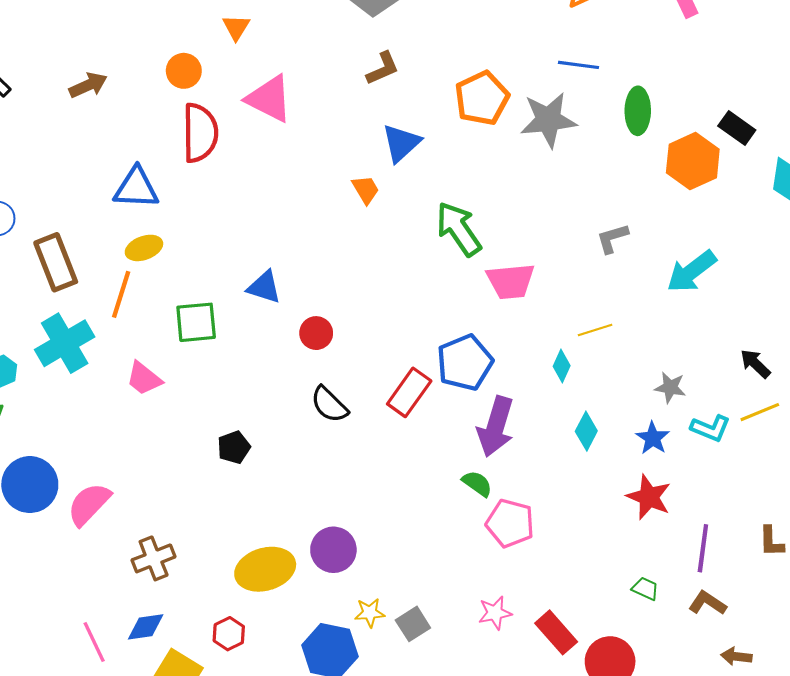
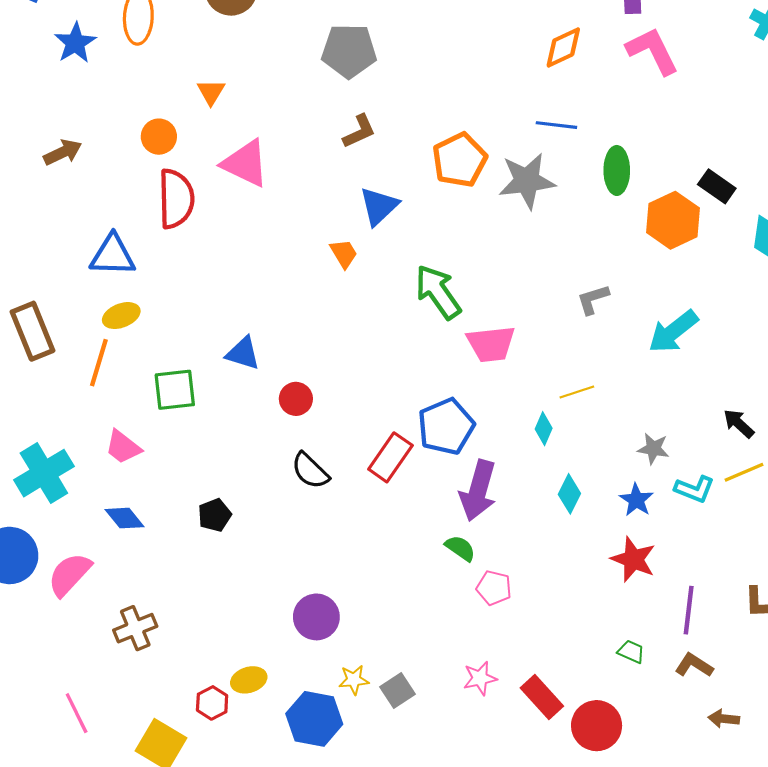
cyan cross: (65, 343) -> (44, 473), moved
pink pentagon: (510, 523) -> (494, 588), size x0.7
yellow ellipse: (265, 569) -> (249, 680), moved, size x0.6
blue diamond: (146, 627) -> (124, 518), moved, turned 60

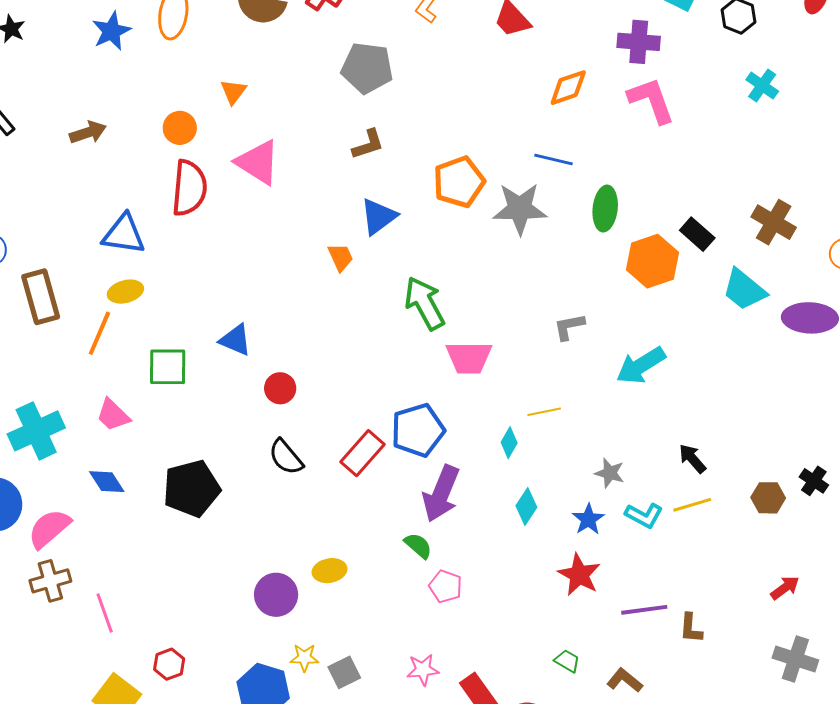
black pentagon: (215, 515) -> (192, 488), size x1.8
purple line: (689, 610) -> (644, 610), moved, turned 69
brown cross: (135, 628) -> (50, 581), moved
yellow ellipse: (249, 680) -> (330, 571), moved
pink line: (77, 713) -> (105, 613), moved

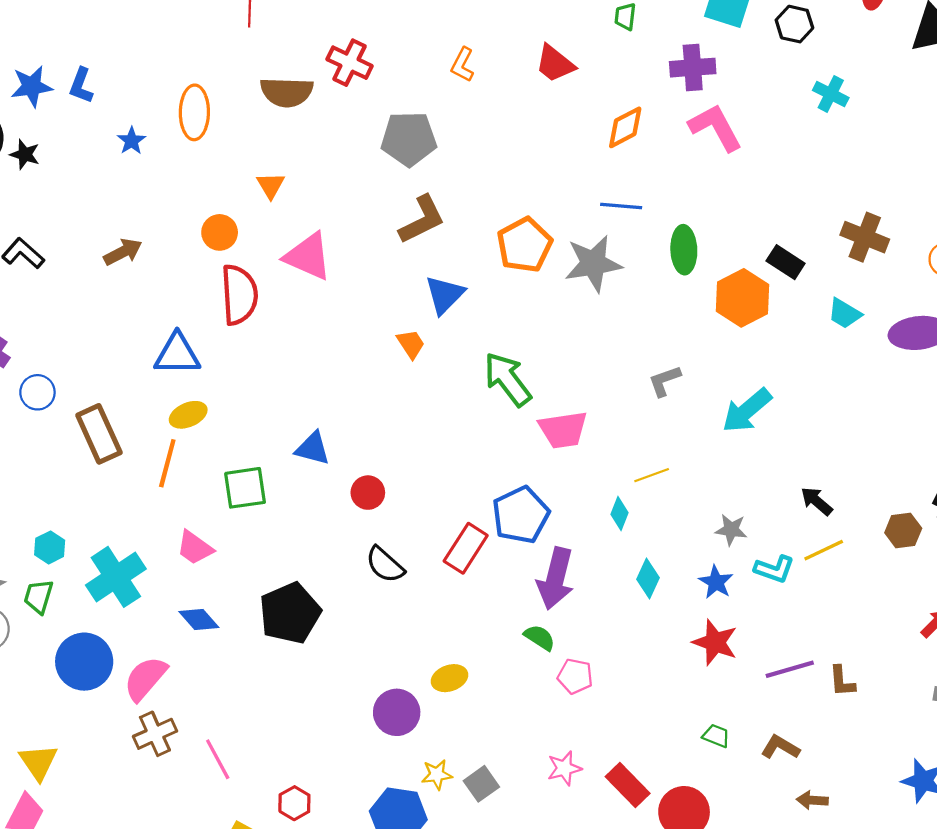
blue star: (111, 31) -> (132, 141), size x0.7
brown L-shape: (368, 144) -> (422, 220), size x1.4
cyan trapezoid: (744, 290) -> (844, 314), size x0.7

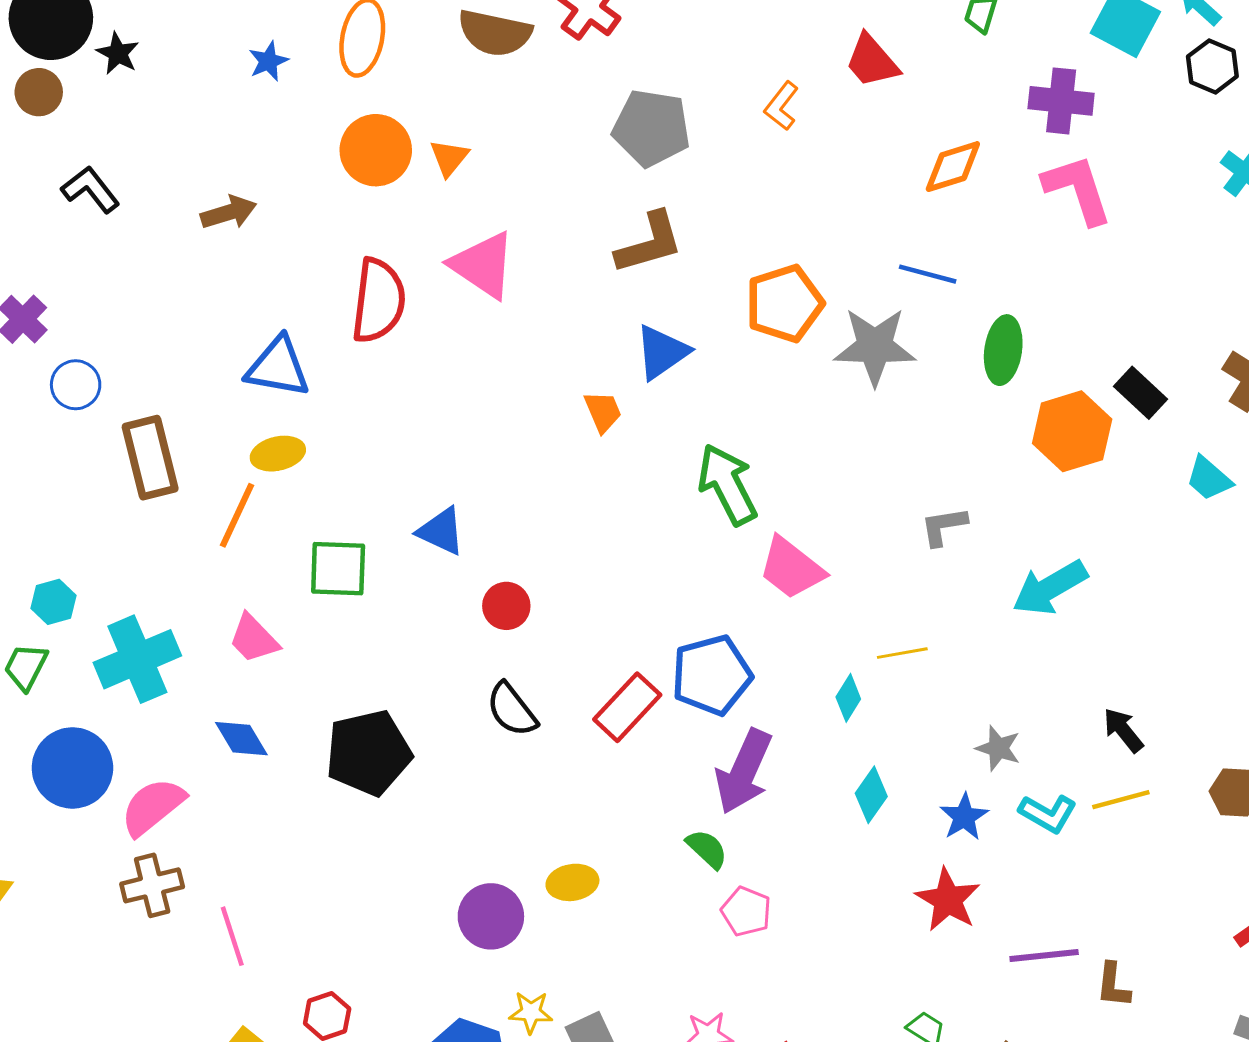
orange L-shape: (462, 65) -> (781, 106), moved
orange circle: (220, 232) -> (376, 150), moved, size x1.4
pink trapezoid: (563, 430) -> (791, 568), turned 36

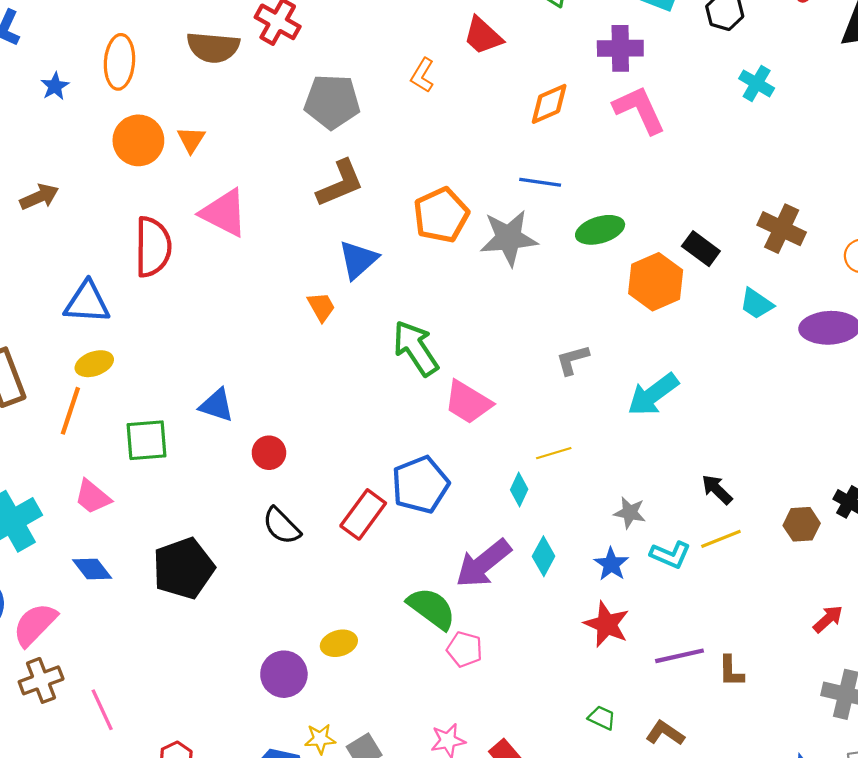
green ellipse: (1003, 350) -> (600, 230), turned 72
purple arrow: (744, 772) -> (483, 563), moved, turned 34
green semicircle: (707, 849) -> (431, 608), size x1.6

